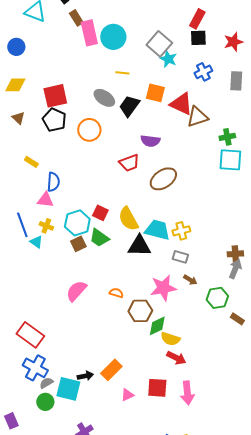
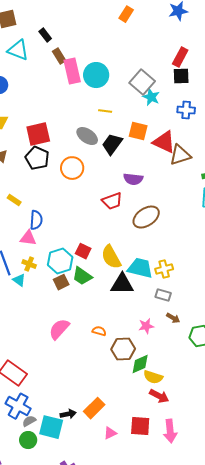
blue cross: (203, 72) -> (186, 110), turned 30
pink star: (163, 288) -> (146, 326), size x0.6

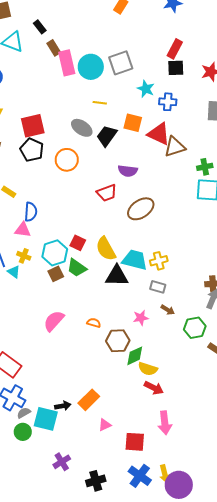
gray square: (142, 82) -> (121, 63), moved, turned 30
blue cross: (186, 110) -> (168, 102), moved
red square: (140, 426) -> (135, 442), moved

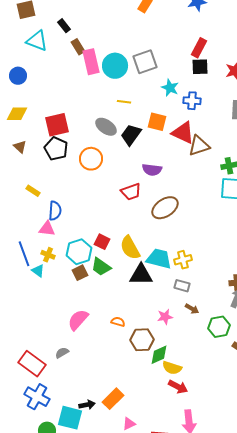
gray semicircle: (24, 413) -> (62, 353), moved

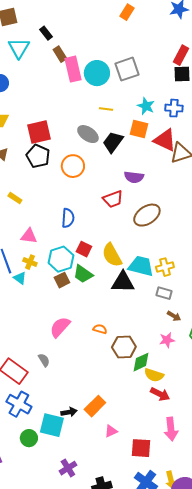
cyan triangle: (37, 41) -> (19, 48), turned 40
cyan star: (170, 88) -> (146, 106), moved
blue semicircle: (55, 211) -> (68, 218), moved
pink star: (165, 317) -> (167, 340), moved
gray semicircle: (62, 353) -> (44, 360), turned 88

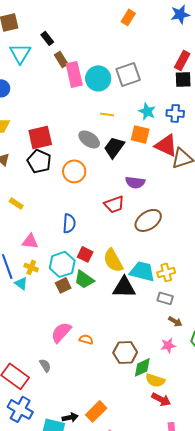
orange semicircle: (100, 329) -> (86, 339), moved

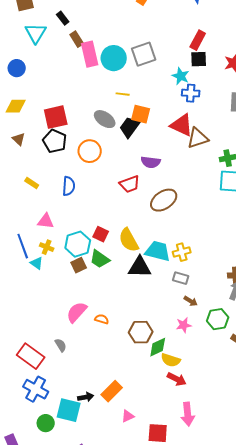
cyan star: (147, 111) -> (181, 76), moved
orange square: (140, 134) -> (141, 114), moved
blue semicircle: (69, 223) -> (69, 186), moved

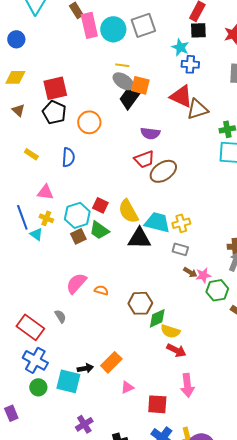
gray ellipse: (105, 119) -> (123, 81), moved
red trapezoid: (130, 184) -> (144, 159), moved
pink star: (184, 325) -> (203, 275), moved
green circle: (46, 423) -> (38, 387), moved

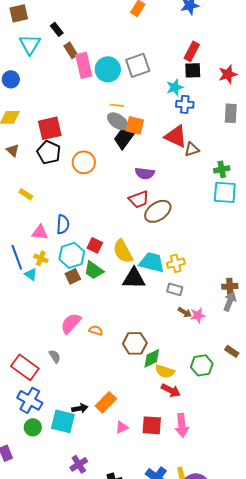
cyan star: (180, 47) -> (175, 87), turned 30
brown triangle: (197, 109) -> (192, 149), size x0.7
blue semicircle: (68, 157) -> (63, 224), moved
green hexagon: (217, 290) -> (202, 365), moved
red square: (157, 404) -> (152, 425), moved

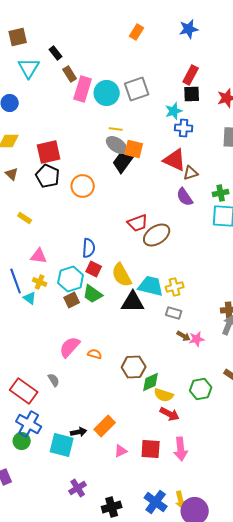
pink rectangle: (84, 65) -> (83, 89), turned 30
purple semicircle: (145, 173) -> (185, 197), moved, turned 48
blue semicircle: (63, 224) -> (89, 248), moved
green circle: (33, 427) -> (22, 441), moved

